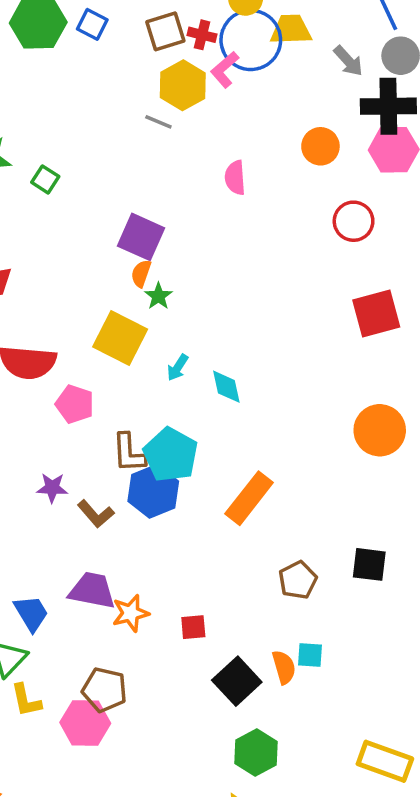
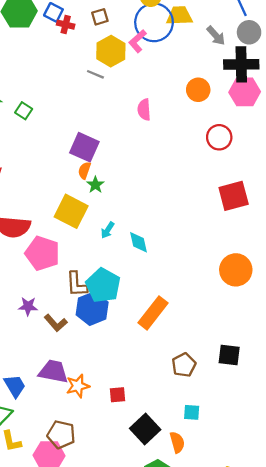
brown square: (165, 31) -> (100, 17), size x0.7
red cross: (202, 35) -> (66, 25), moved
pink pentagon: (75, 404) -> (42, 253), size x1.4
orange semicircle: (284, 667) -> (177, 442), moved

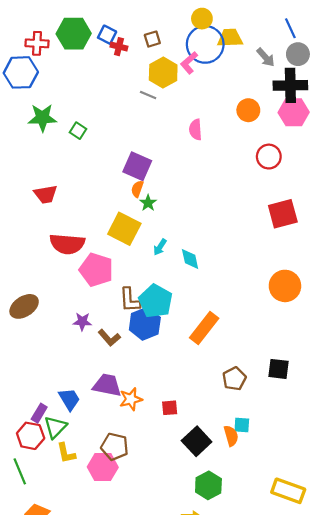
orange semicircle: (177, 442) -> (231, 436), moved

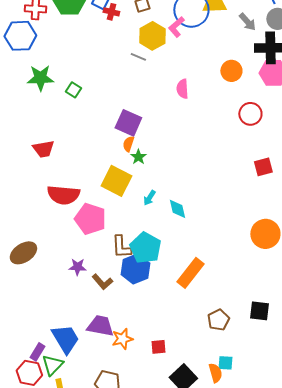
red square: (283, 214) -> (263, 167), size x0.7
blue trapezoid: (69, 399) -> (65, 339), size x1.4

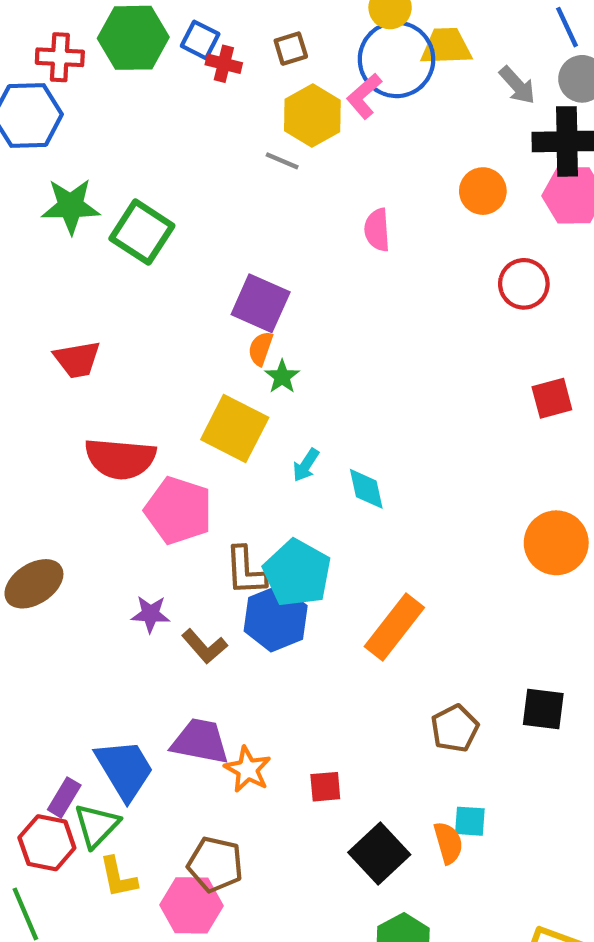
green square: (73, 90) -> (142, 232), size x1.8
orange star: (122, 339) -> (248, 769), turned -30

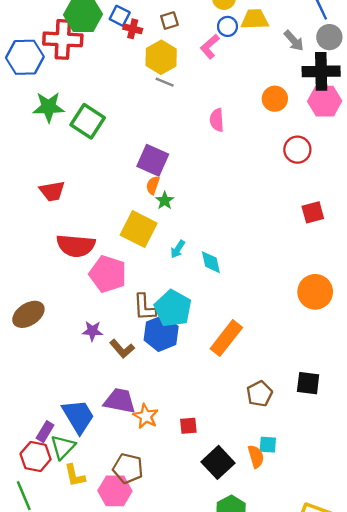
red cross: (60, 57) -> (63, 39), moved, size x1.5
blue circle: (397, 59) -> (227, 26), size x0.5
yellow hexagon: (312, 116) -> (161, 57), moved

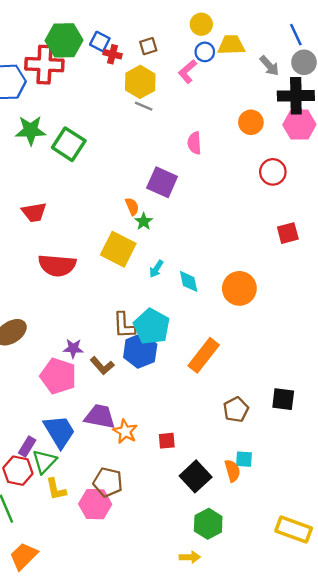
purple square: (153, 160) -> (162, 182), moved
orange semicircle: (153, 185) -> (132, 206), turned 138
pink pentagon: (108, 274) -> (58, 376), moved
orange circle: (315, 292) -> (239, 288), moved

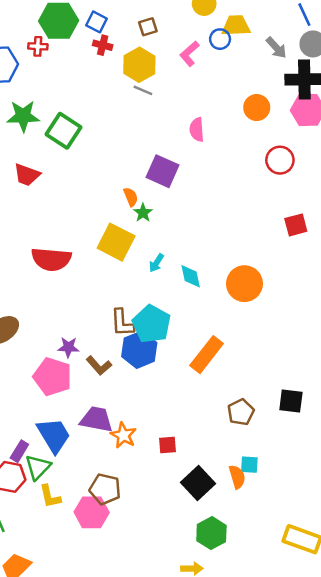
blue circle: (205, 52) -> (220, 39), moved
red cross: (112, 54) -> (103, 45), moved
red cross: (44, 65) -> (38, 46), size x0.5
red trapezoid: (34, 212) -> (27, 175), moved, turned 30

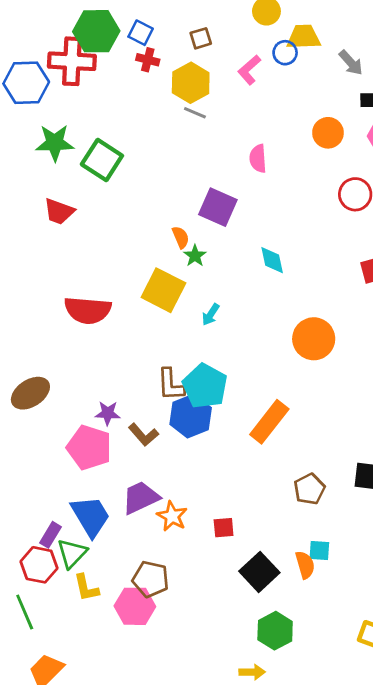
red cross: (38, 46) -> (72, 61), size x2.0
cyan diamond: (191, 276) -> (272, 260), moved
purple trapezoid: (97, 419) -> (141, 498), turned -36

